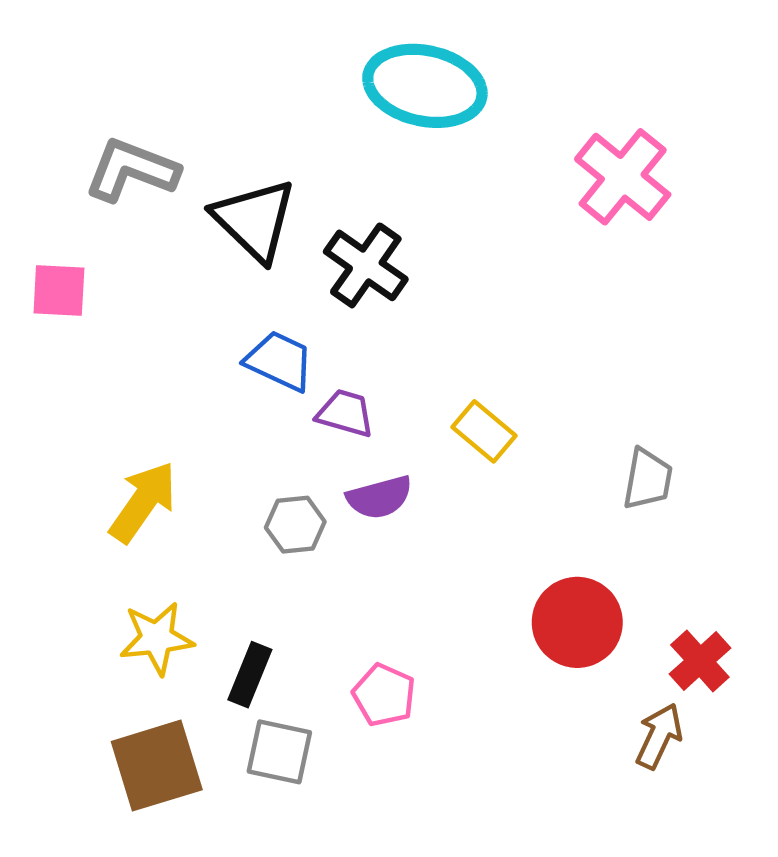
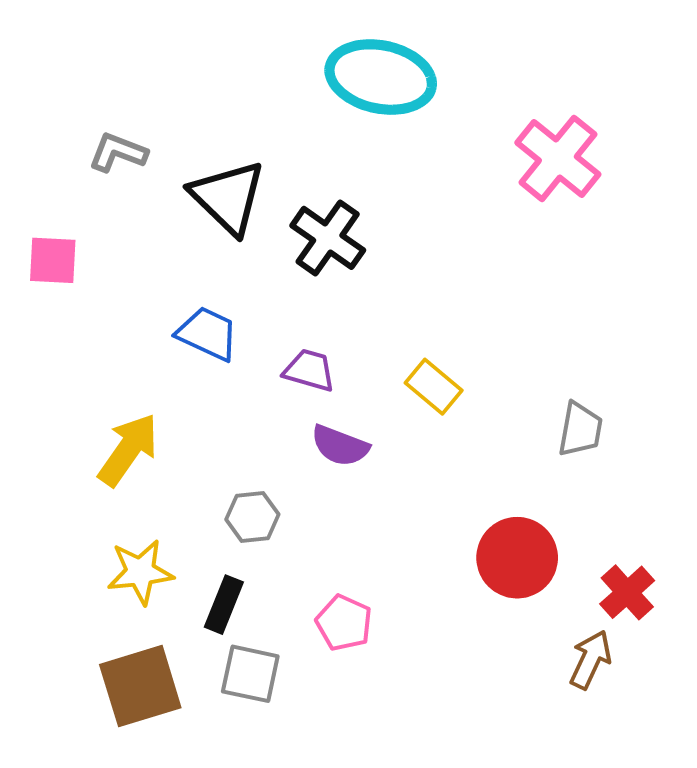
gray L-shape: (132, 170) -> (118, 152), size x0.7
blue trapezoid: (279, 361) -> (208, 334), moved
purple semicircle: (379, 497) -> (340, 446), turned 36
gray hexagon: (295, 525) -> (252, 517), moved

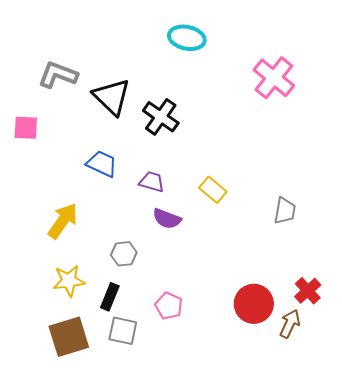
cyan ellipse: (381, 77) -> (187, 38), size x0.7
gray L-shape: (118, 152) -> (58, 75), size x1.4
red circle: (517, 558) -> (254, 304), moved

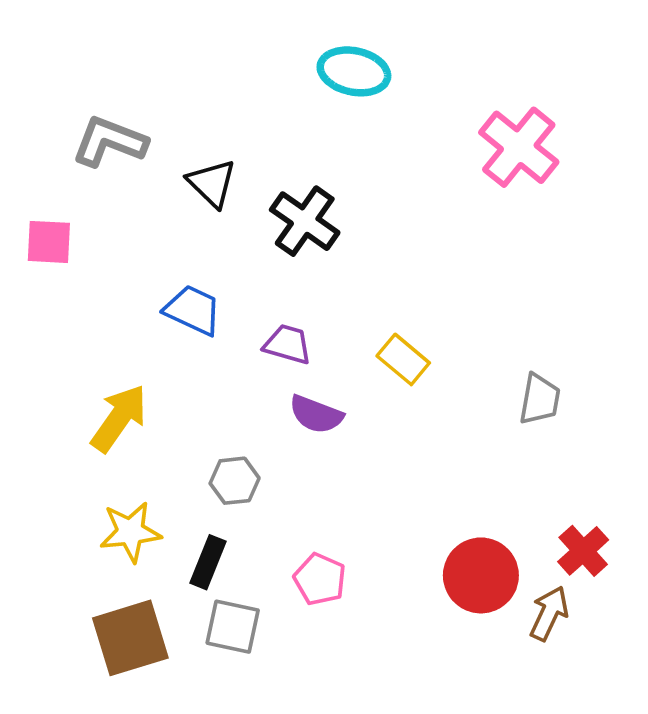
black triangle: (112, 97) -> (212, 183), size x0.7

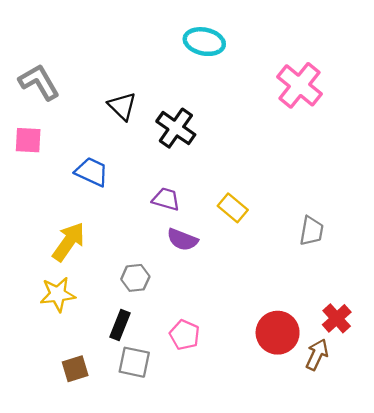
gray L-shape: (110, 142) -> (39, 82), moved, turned 39
blue trapezoid: (193, 310) -> (92, 172), moved
yellow star: (130, 532) -> (58, 294), moved
brown square: (130, 638) -> (75, 369), size x0.6

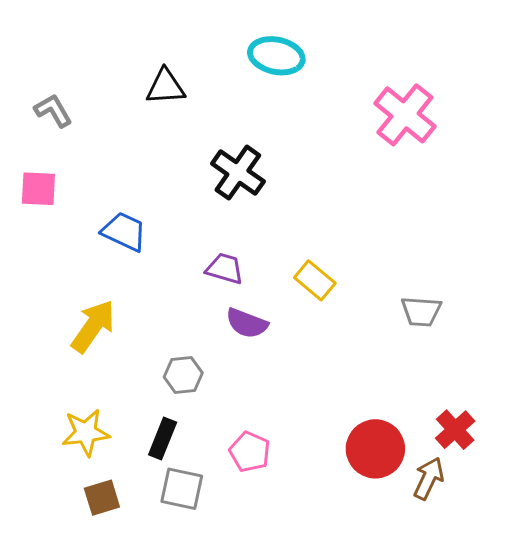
gray L-shape: (39, 82) -> (53, 110), size x0.7
black triangle: (122, 106) -> (166, 87), moved, turned -48
gray trapezoid: (312, 231) -> (421, 311), turned 84
yellow star: (58, 294) -> (86, 433), moved

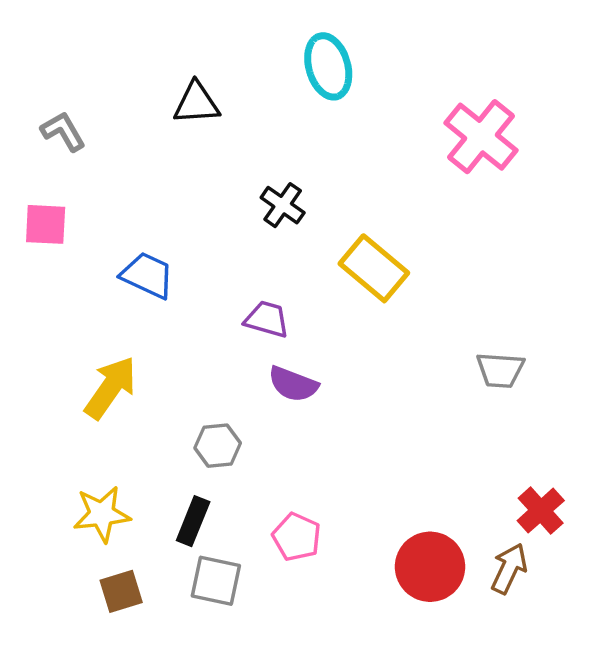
cyan ellipse: (276, 56) -> (328, 66), turned 62
black cross: (238, 173) -> (283, 205), size x0.7
yellow rectangle: (315, 280) -> (374, 268), moved, size x1.4
red circle: (375, 449) -> (430, 567), moved

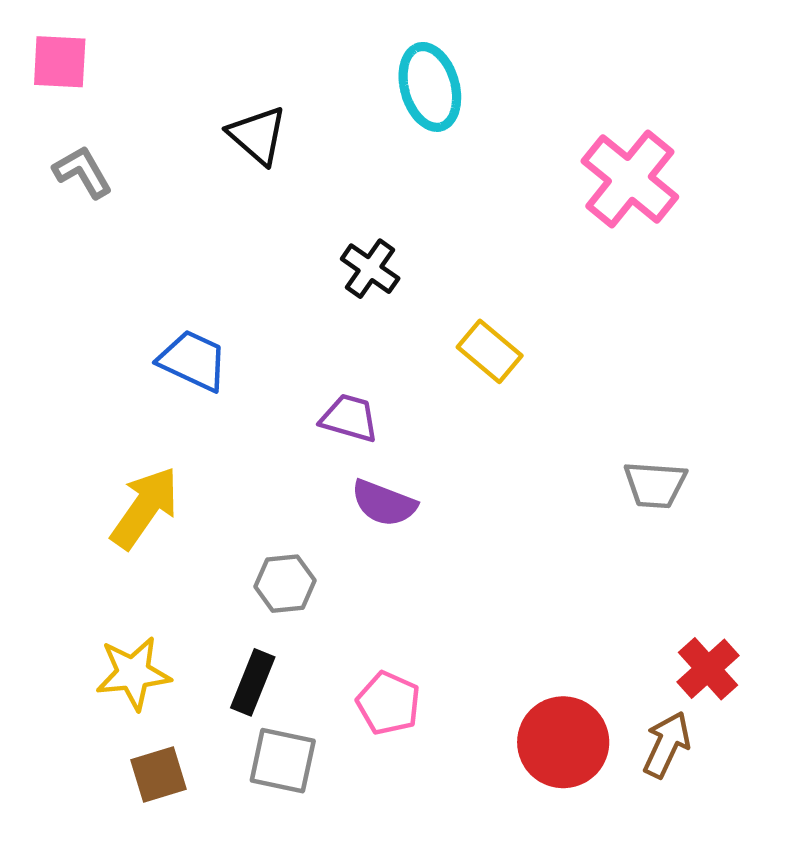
black triangle: (197, 103) -> (257, 135), turned 45
pink square: (46, 224) -> (60, 62), moved
yellow rectangle: (374, 268) -> (490, 351), size x0.7

